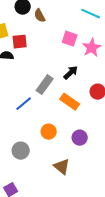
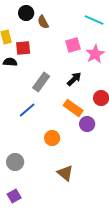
pink square: (70, 39) -> (73, 45), turned -35
gray rectangle: (45, 85) -> (41, 82), moved
purple circle: (80, 138) -> (87, 124), moved
gray circle: (21, 151) -> (15, 162), moved

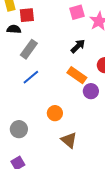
gray rectangle: (41, 82) -> (29, 49), moved
orange circle: (52, 138) -> (55, 113), moved

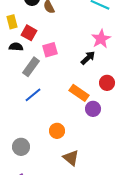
pink square: (77, 12) -> (50, 50), moved
red square: (27, 15) -> (29, 33), turned 35
black arrow: (78, 46) -> (88, 58), moved

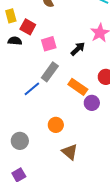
black arrow: (88, 58) -> (78, 49), moved
gray rectangle: (31, 67) -> (50, 72), moved

